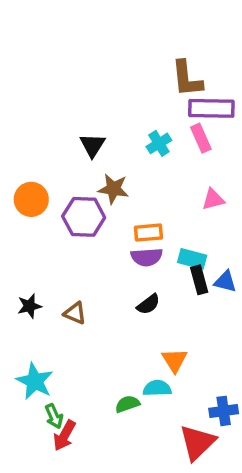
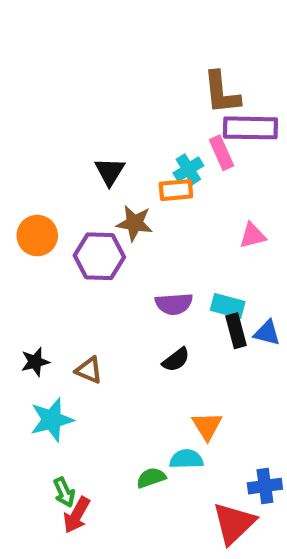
pink rectangle: (201, 138) -> (221, 153), moved
orange rectangle: (148, 233) -> (176, 190), moved
cyan star: (35, 381) -> (52, 420), moved, turned 30

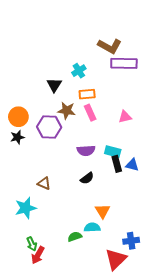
brown L-shape: (221, 93) -> (110, 46), turned -55
pink rectangle: (221, 153) -> (90, 113), moved
cyan cross: (188, 169) -> (79, 71), moved
black star: (35, 362) -> (17, 137), moved

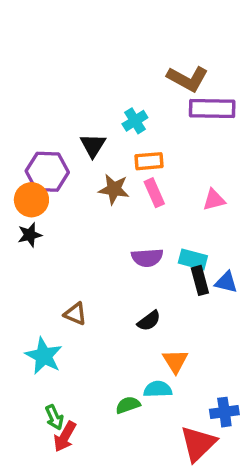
purple hexagon: (49, 127) -> (47, 172), moved
black semicircle: (87, 178) -> (149, 321), moved
cyan star: (26, 208) -> (44, 356), turned -30

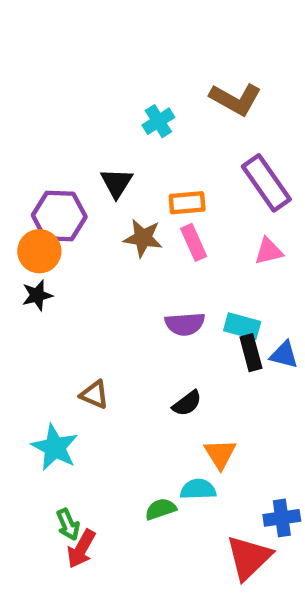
purple rectangle: (212, 109) -> (266, 183), moved, turned 54
cyan cross: (135, 121) -> (158, 121), moved

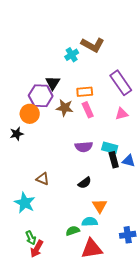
brown L-shape: (236, 99) -> (93, 45), moved
purple hexagon: (59, 216) -> (41, 96), moved
orange circle: (39, 251) -> (30, 114), moved
red triangle: (249, 558) -> (92, 249), moved, turned 35

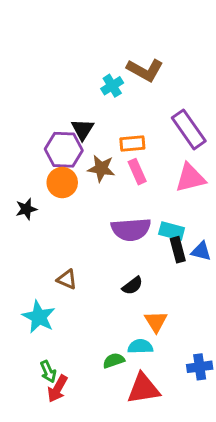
orange circle: (30, 114) -> (62, 183), moved
pink triangle: (122, 114) -> (190, 178), size x1.5
purple semicircle: (84, 147) -> (131, 229), size x1.4

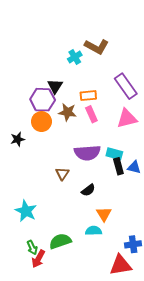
brown triangle: (67, 279) -> (62, 174), moved, turned 40
green semicircle: (114, 361) -> (60, 241), moved, size x1.5
red triangle: (143, 389) -> (121, 265), moved

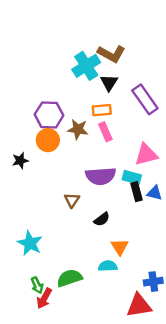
cyan cross: (75, 57) -> (86, 66), size x1.6
black triangle: (55, 86) -> (109, 83), moved
pink triangle: (127, 118) -> (146, 155), moved

